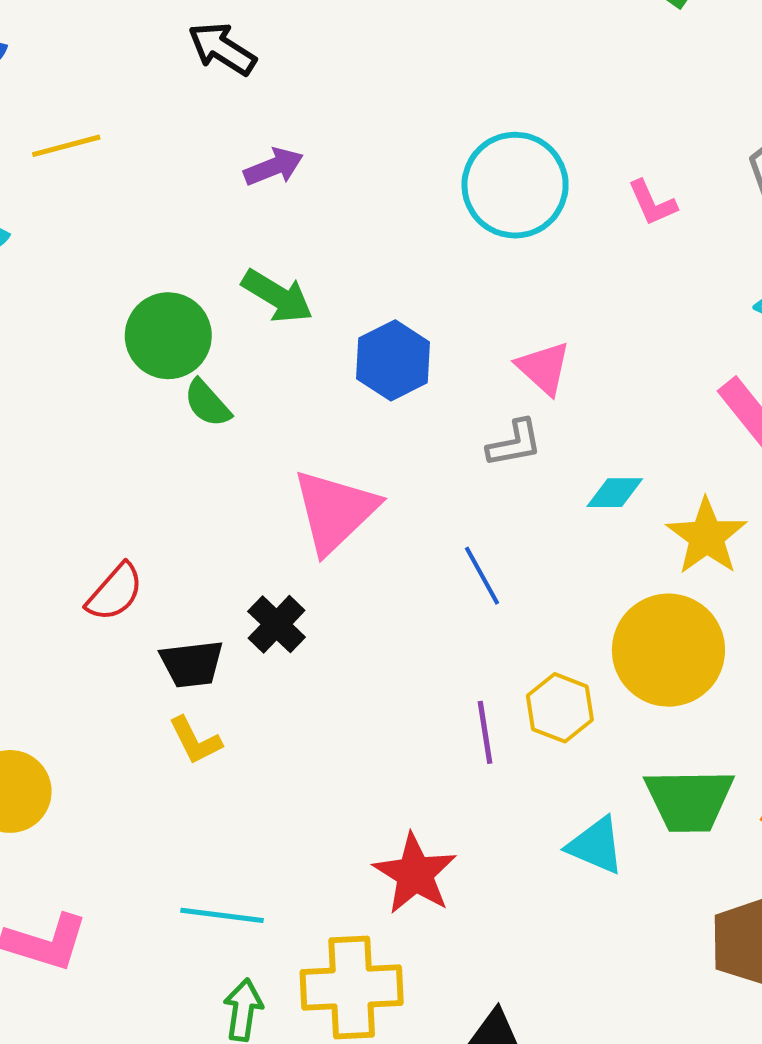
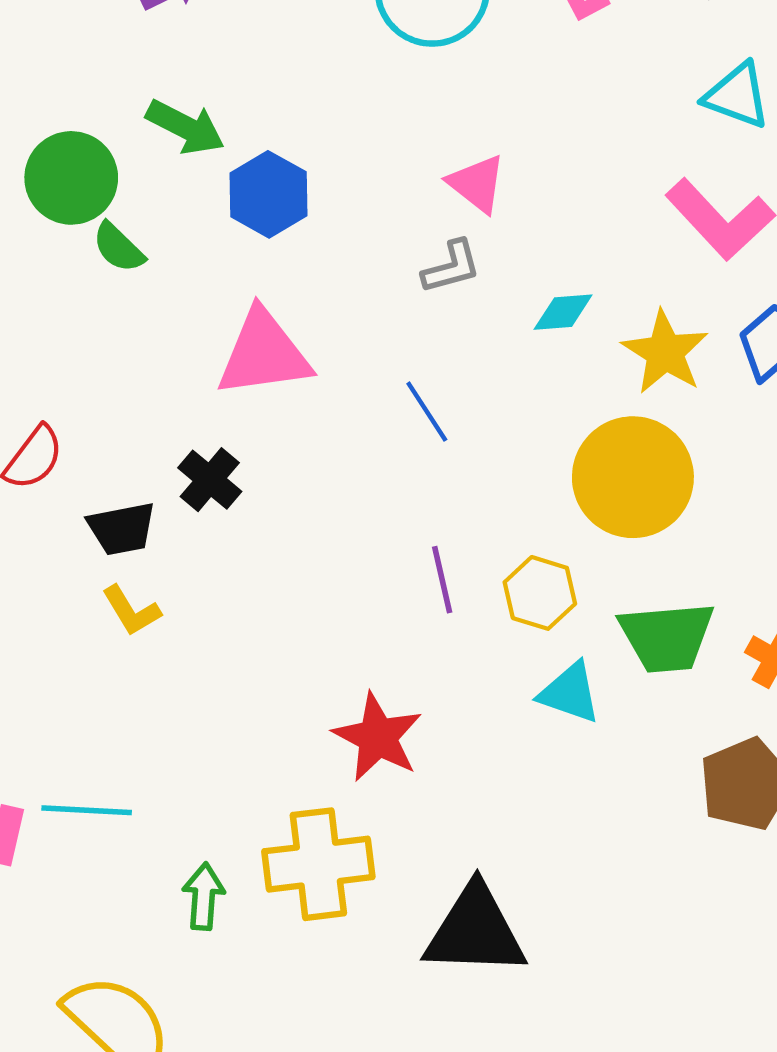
blue hexagon: (393, 360) -> (268, 194), moved
pink triangle: (335, 511) -> (264, 353), turned 40
yellow hexagon: (560, 708) -> (540, 593), moved
cyan line: (222, 915) -> (87, 810), moved

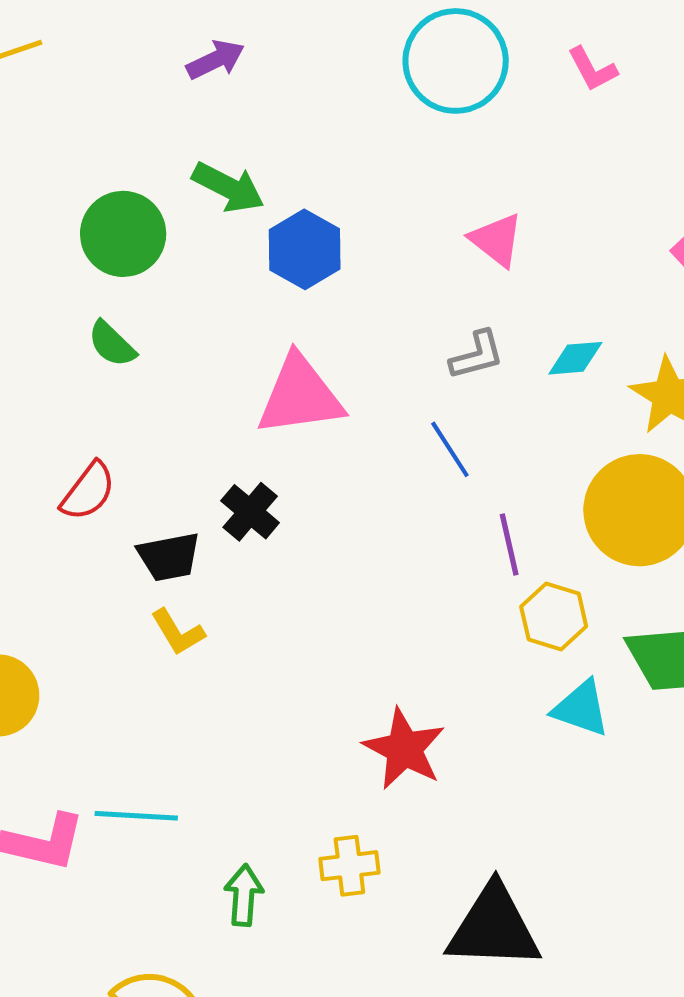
green semicircle: (118, 248) -> (112, 344), moved
gray L-shape: (451, 267) -> (477, 355), moved
purple line: (442, 580) -> (509, 544), moved
yellow cross: (318, 864) -> (349, 866), size x0.6

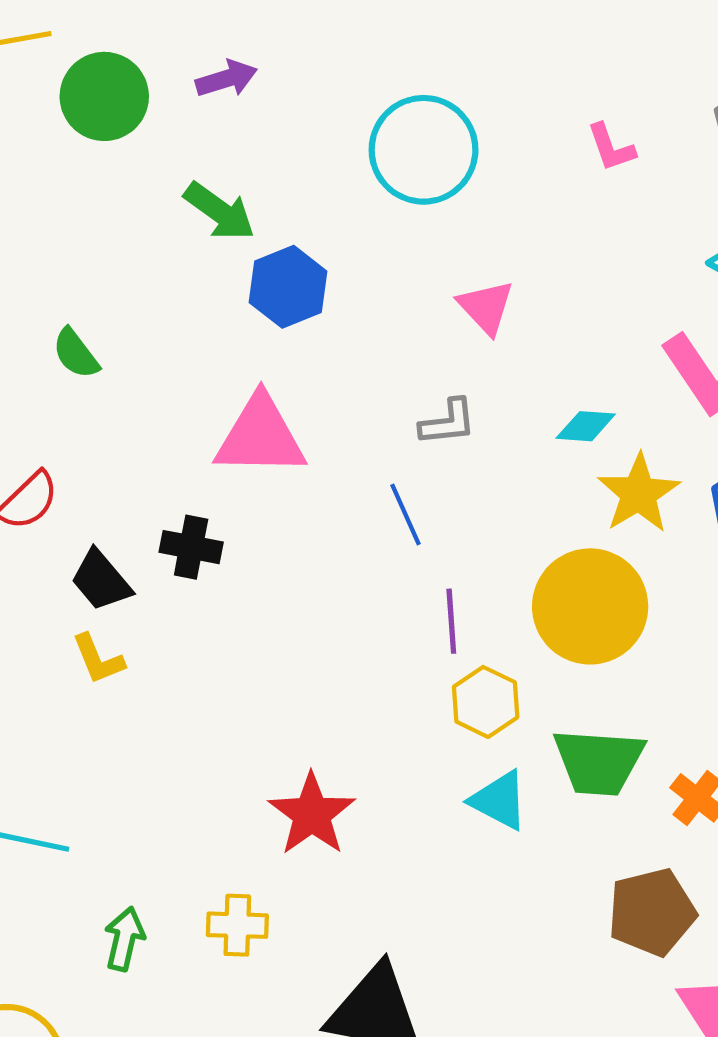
cyan circle: (456, 61) -> (424, 150), moved
green circle: (123, 234) -> (104, 96), moved
cyan diamond: (575, 358) -> (586, 426), moved
black cross: (250, 512) -> (191, 547), turned -38
black trapezoid: (169, 557) -> (101, 580), turned 52

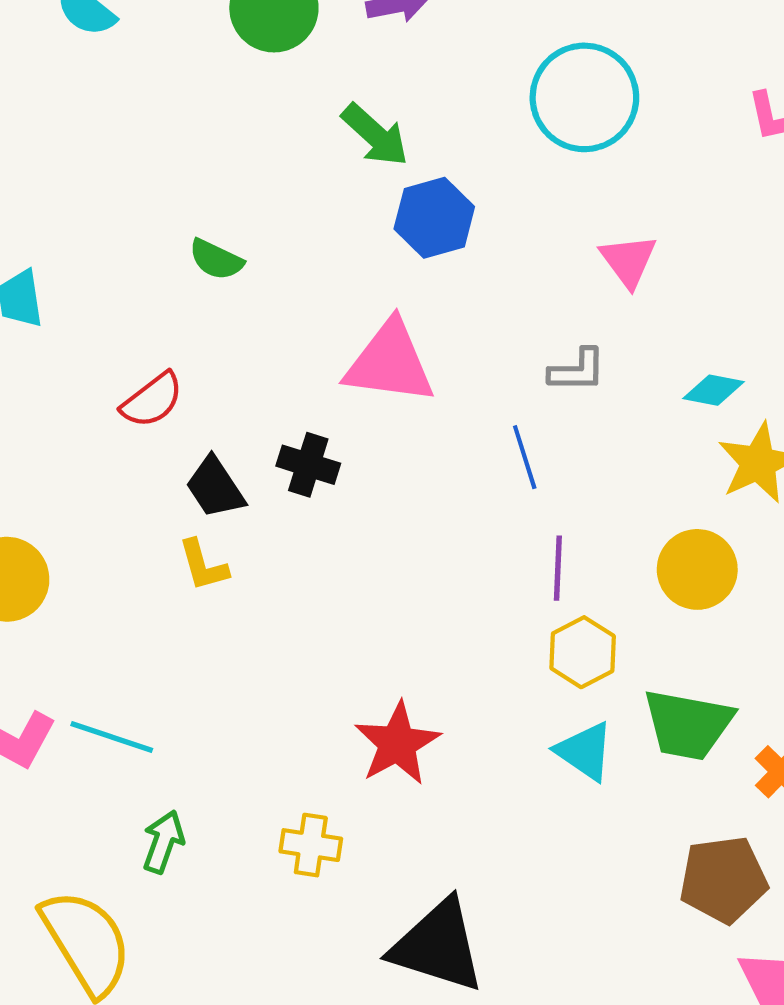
green semicircle: (76, 353) -> (216, 260), turned -34
yellow circle: (590, 606) -> (697, 569), size x0.7
green arrow: (124, 939) -> (163, 842), moved

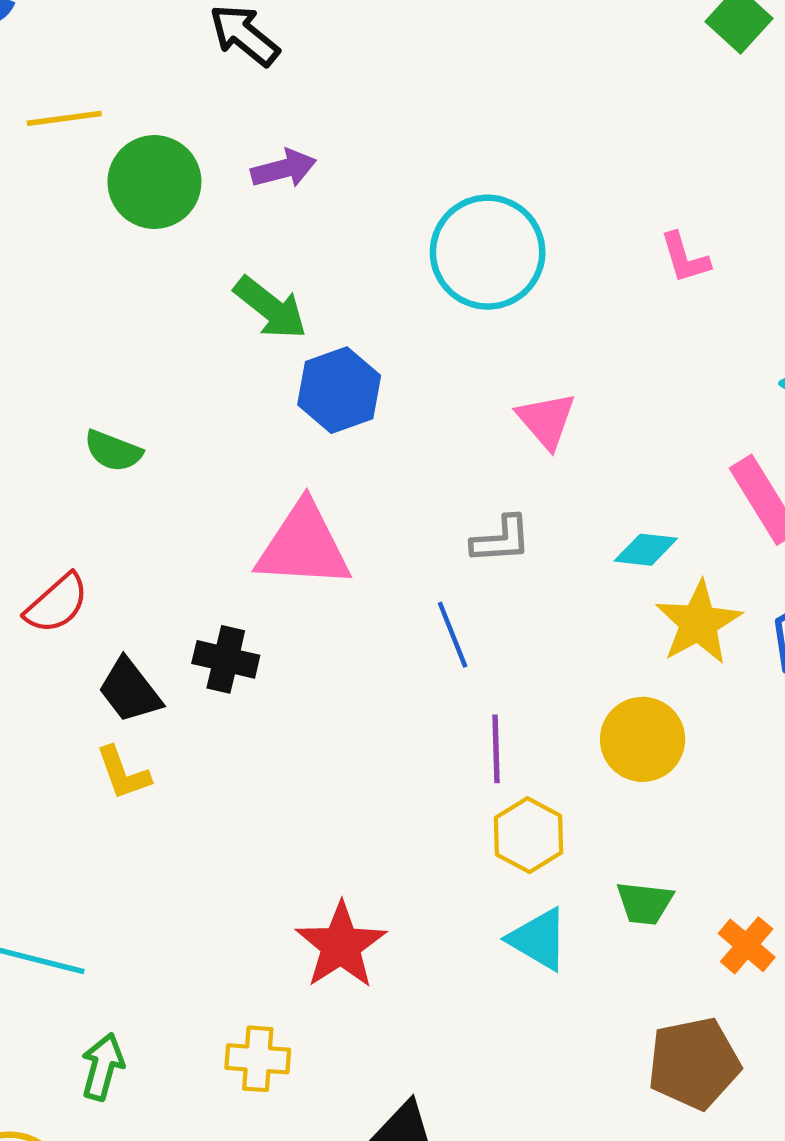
green trapezoid: (688, 725) -> (645, 903), size x0.6

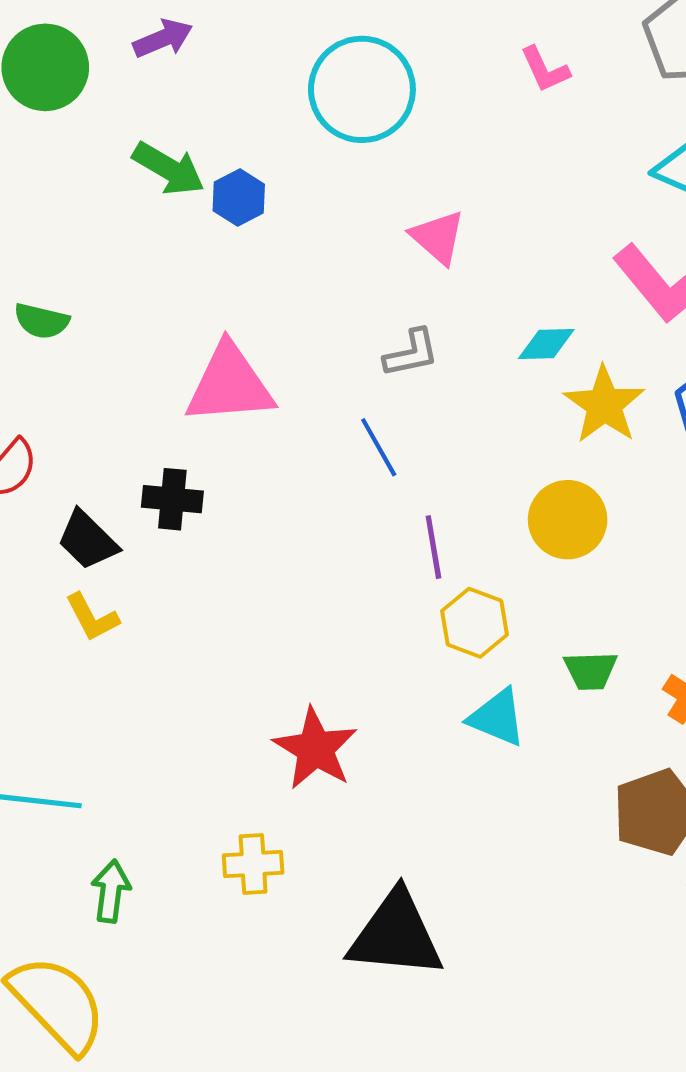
blue hexagon: (339, 390) -> (239, 197), moved, size x0.7

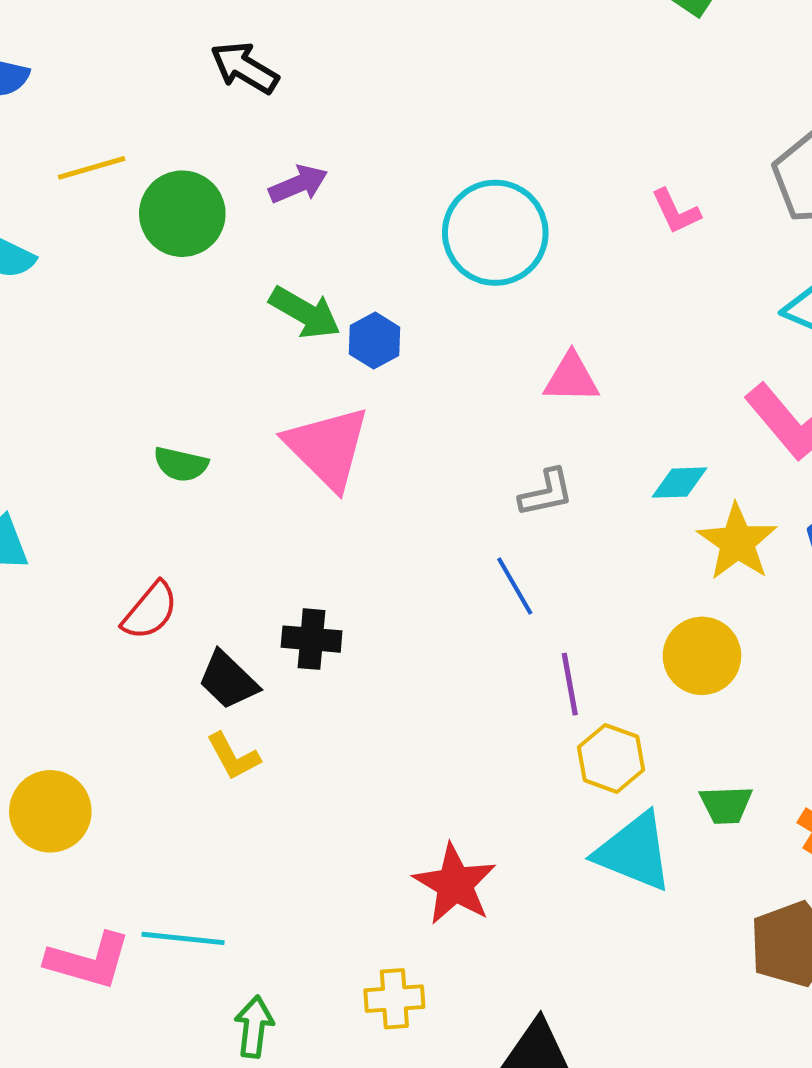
pink triangle: (438, 237) -> (571, 378), turned -40
pink triangle: (230, 384) -> (327, 448), moved, turned 50
cyan triangle: (497, 718) -> (634, 852), size x1.4

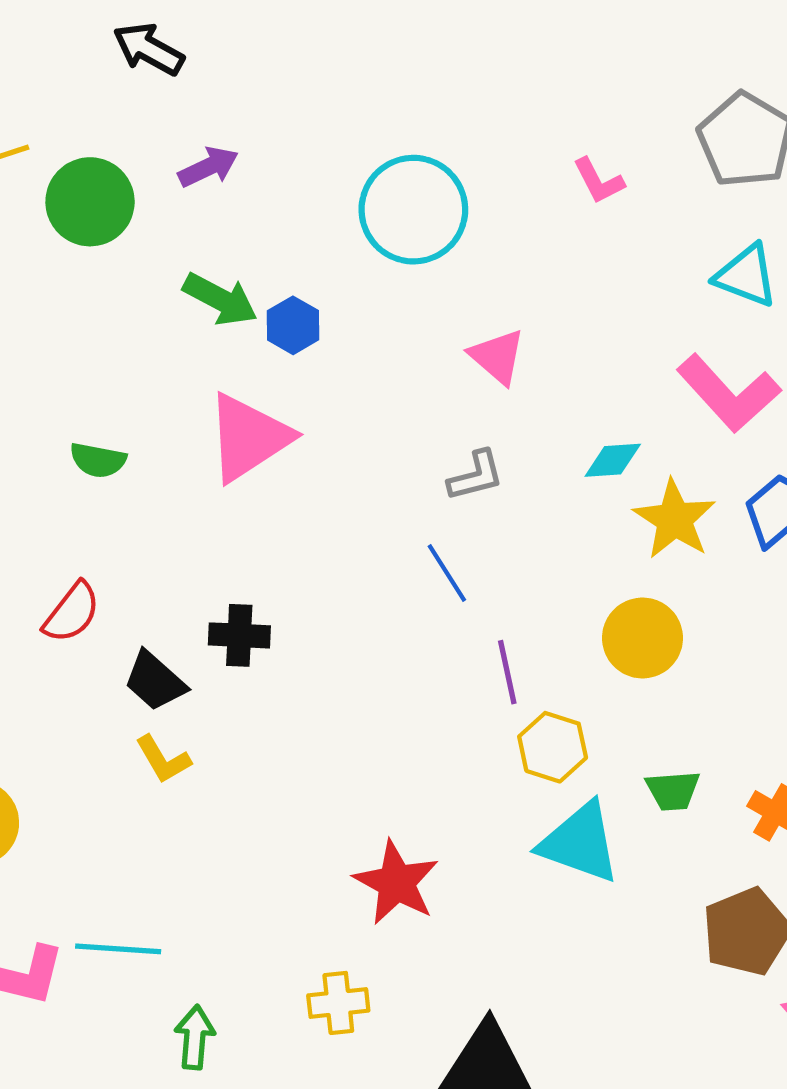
pink triangle: (571, 378) -> (497, 357), turned 42
pink triangle: (327, 448) -> (248, 437), turned 44

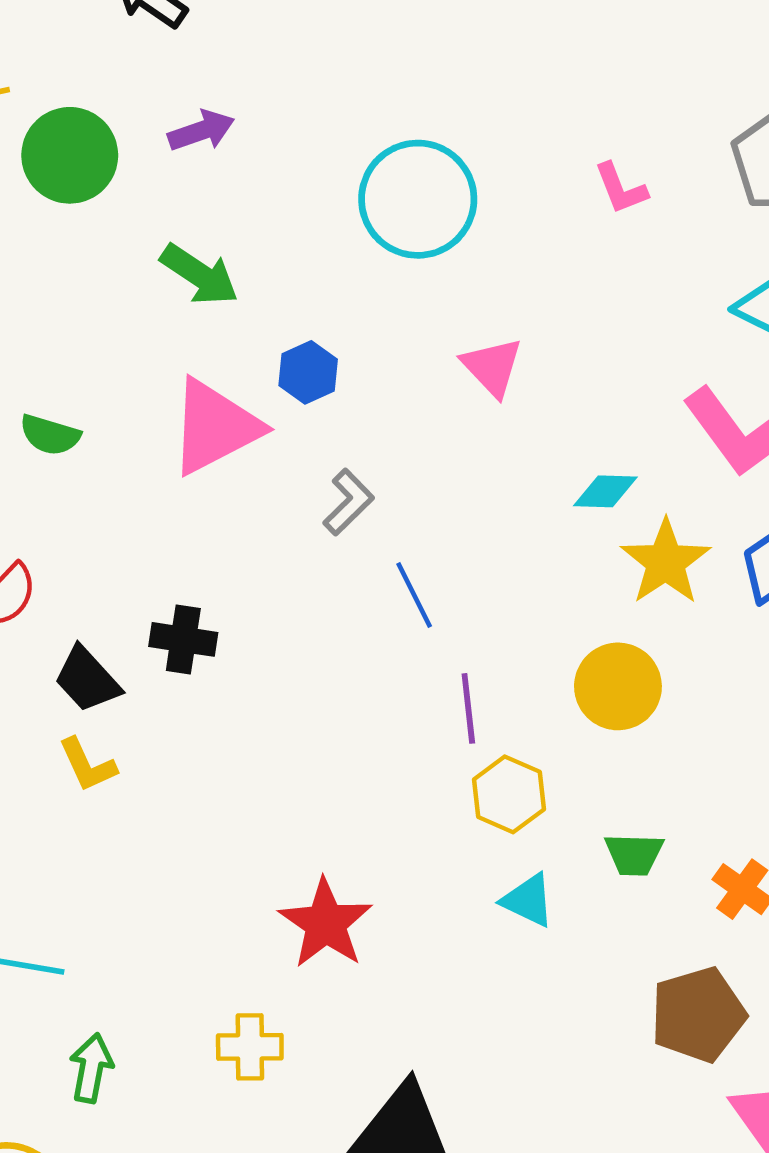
blue hexagon: (293, 325) -> (308, 372), moved
gray L-shape: (476, 476) -> (348, 502), moved, turned -36
cyan triangle: (580, 843) -> (528, 900), size x0.6

